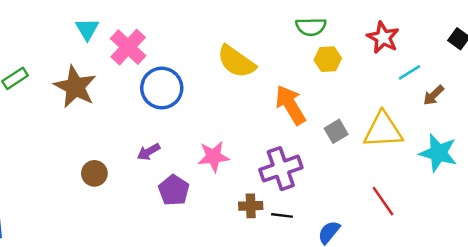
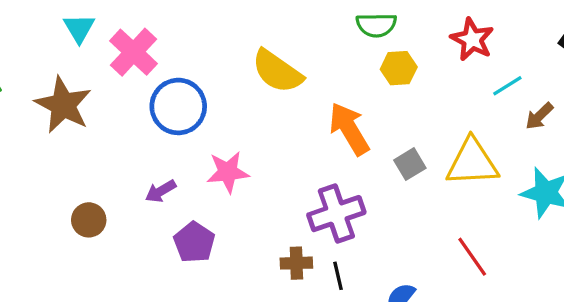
pink star: (213, 157) -> (228, 172), moved
black line: (282, 215) -> (338, 276), turned 70

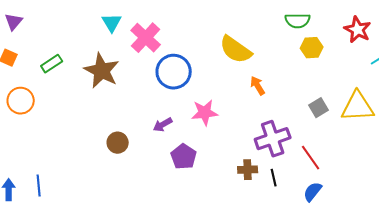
orange arrow: (349, 129) -> (258, 86), moved, size x0.6
red line: (472, 257) -> (311, 158), moved

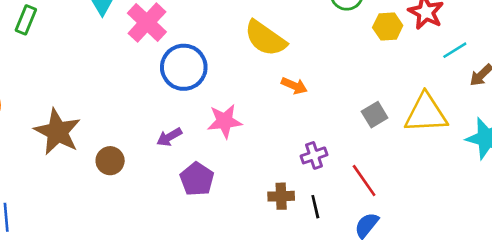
yellow hexagon: (312, 48) -> (388, 26), moved
green rectangle: (52, 64) -> (26, 20), moved, turned -35
brown star: (102, 71) -> (57, 132), moved
orange arrow: (258, 86) -> (294, 86), turned 144
purple cross: (273, 139) -> (314, 155), size x0.6

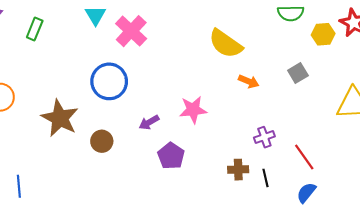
blue circle: (184, 67) -> (109, 81), moved
gray square: (375, 115) -> (298, 73), moved

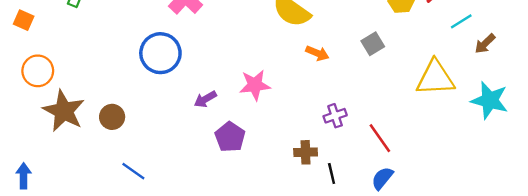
brown star: (60, 118) -> (64, 111), moved
brown circle: (102, 141) -> (112, 117), moved
black line: (265, 178) -> (332, 174), moved
blue line: (19, 186) -> (133, 171), moved, turned -50

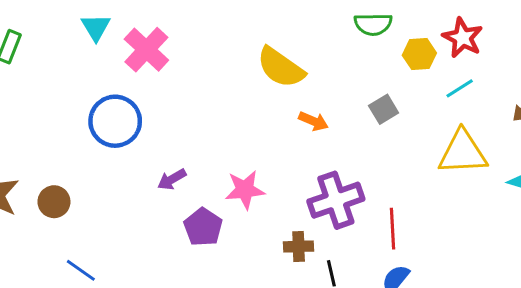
cyan line: (461, 21) -> (460, 88), moved
pink star: (255, 85) -> (245, 190), moved
purple cross: (335, 116) -> (336, 200), size x1.8
red line: (380, 138) -> (393, 229), turned 32

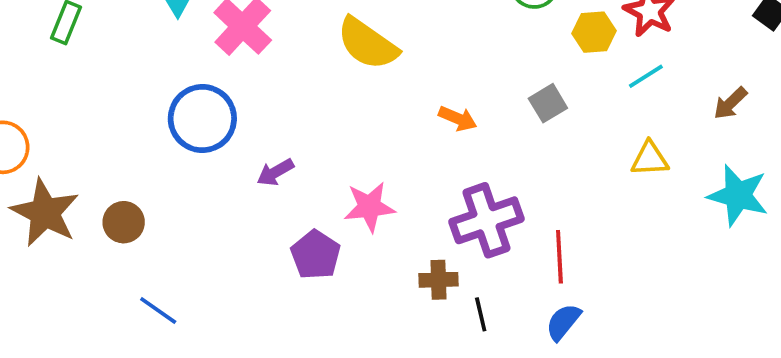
yellow semicircle: (281, 67) -> (367, 44), moved
yellow triangle: (463, 153) -> (650, 159), size x0.6
purple arrow: (172, 179) -> (275, 172), moved

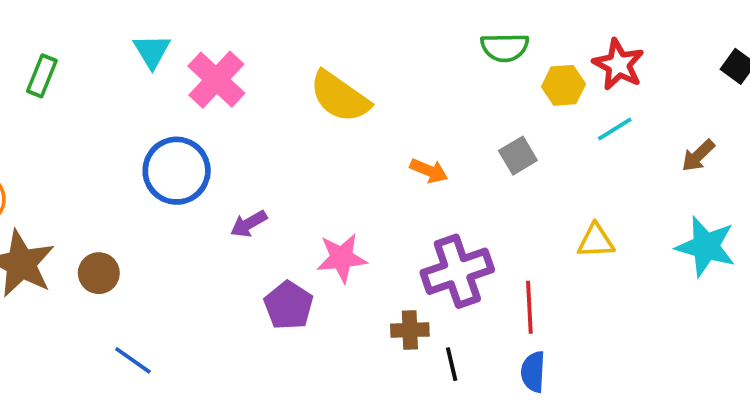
yellow triangle: (650, 159) -> (596, 241), moved
blue semicircle: (563, 322) -> (533, 372), turned -36

